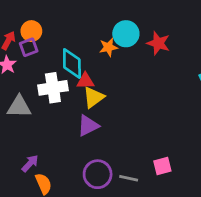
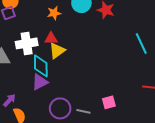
orange star: (108, 47) -> (54, 13), moved
cyan diamond: (72, 63) -> (41, 66), moved
purple triangle: (88, 126) -> (40, 82), moved

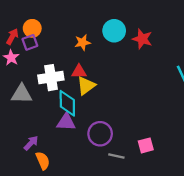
purple triangle: (40, 82) -> (66, 122), turned 30
purple circle: (60, 108) -> (100, 134), moved

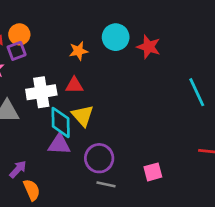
yellow triangle: (86, 86) -> (83, 116), moved, turned -36
gray line: (116, 156) -> (106, 184), moved

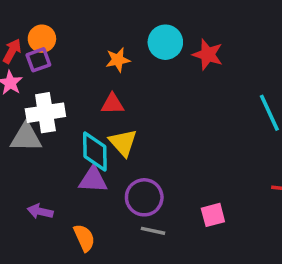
white cross: (41, 92) -> (45, 113), moved
purple arrow: (18, 169) -> (40, 211), turned -120
orange semicircle: (32, 190) -> (84, 238), moved

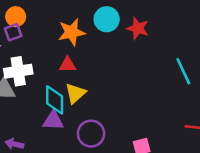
orange star: (118, 60) -> (72, 32), size x1.5
yellow triangle: (123, 143) -> (75, 93), turned 30

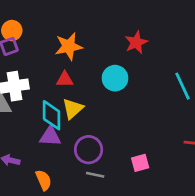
cyan circle: (107, 19) -> (115, 78), moved
red star: (138, 28) -> (136, 42), turned 30

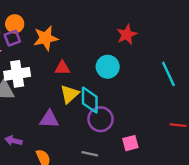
orange star: (69, 46) -> (46, 38), moved
cyan diamond: (51, 115) -> (90, 100), moved
purple circle: (89, 150) -> (100, 119), moved

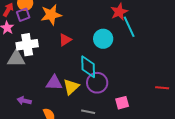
red triangle: (62, 68) -> (65, 40), turned -32
cyan line: (168, 74) -> (129, 27), moved
yellow triangle: (70, 94) -> (71, 87), moved

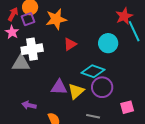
cyan diamond: (88, 67) -> (93, 71), turned -70

